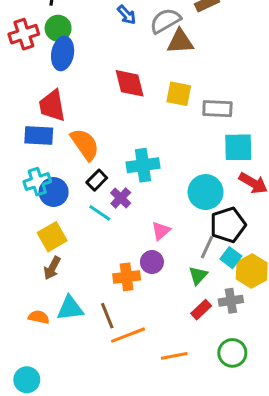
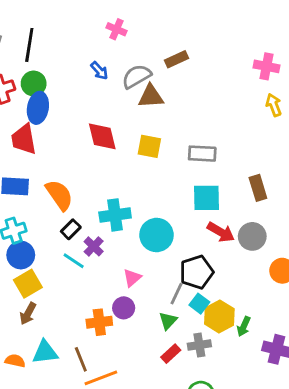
red trapezoid: (52, 106) -> (24, 139), moved
gray rectangle: (217, 109) -> (202, 154), moved
blue circle: (54, 192) -> (21, 255), moved
cyan circle: (206, 192) -> (157, 235), moved

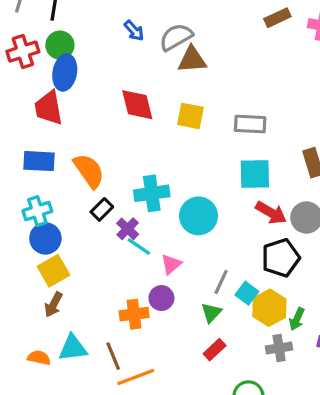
brown rectangle: (177, 59) -> (277, 18), moved
cyan line: (74, 261) -> (139, 246), moved
black pentagon: (197, 272) -> (281, 258), moved
gray cross: (199, 345) -> (279, 348), moved

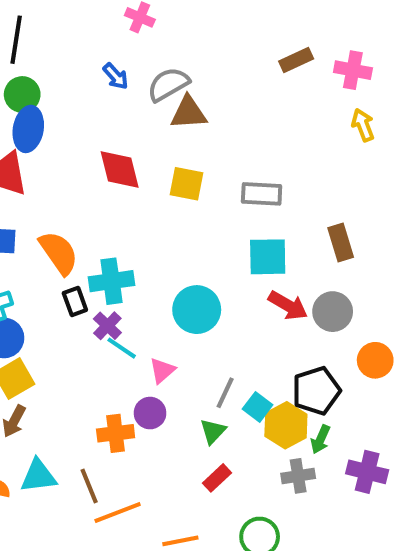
cyan cross: (152, 193) -> (111, 281), moved
black rectangle: (102, 209) -> (75, 301), turned -65
black pentagon: (281, 258) -> (316, 391), moved

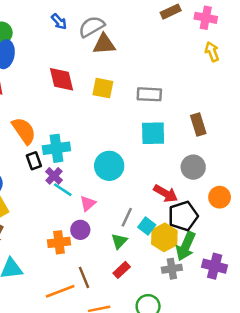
red arrow: (288, 305) -> (166, 193), moved
green arrow: (320, 439) -> (186, 246), size x1.6
brown line: (89, 486) -> (84, 277), moved

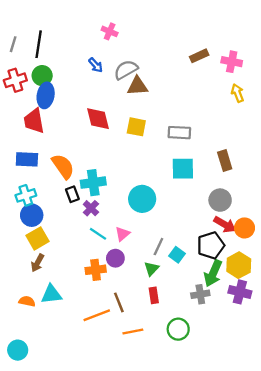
cyan line: (63, 190) -> (98, 234), moved
red arrow: (166, 193) -> (225, 224), moved
yellow hexagon: (164, 237) -> (239, 265), moved
red rectangle: (122, 270) -> (154, 295), turned -56

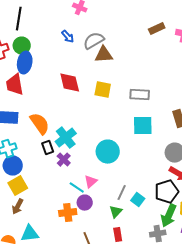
cyan cross: (93, 183) -> (66, 138), turned -30
cyan line: (98, 234) -> (77, 188), moved

